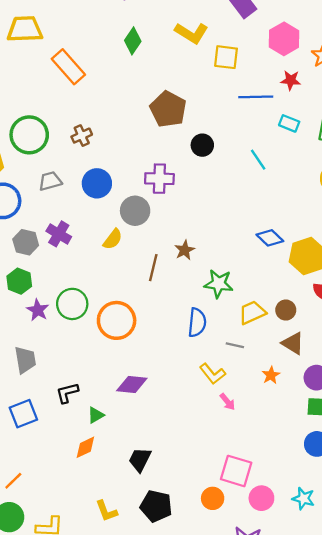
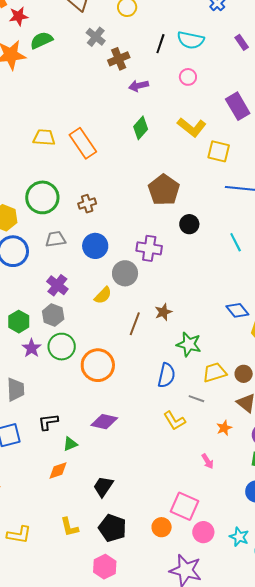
yellow trapezoid: (25, 29) -> (44, 137), moved, size x0.7
gray hexagon: (26, 242) -> (53, 315), moved
pink arrow: (227, 402) -> (208, 461), moved

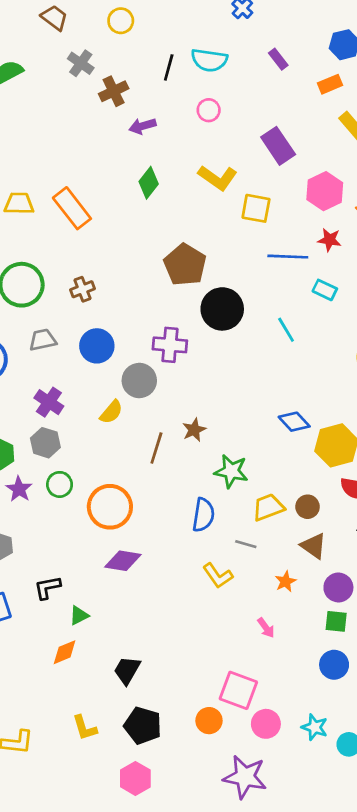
black circle: (189, 224) -> (222, 309), size x1.6
green circle: (62, 347) -> (60, 484), size x0.7
purple diamond: (104, 422) -> (123, 561), moved

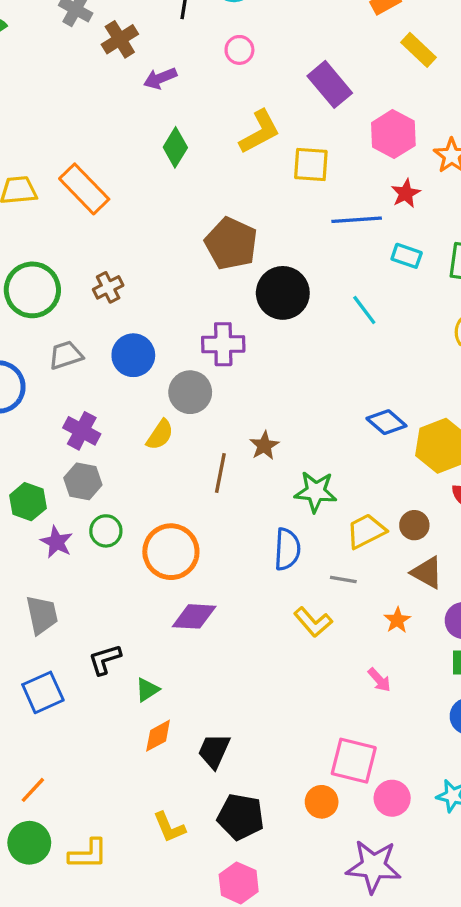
yellow L-shape: (218, 178) -> (260, 132), turned -57
red star: (329, 240) -> (406, 193), turned -30
orange diamond: (65, 652) -> (158, 736), moved

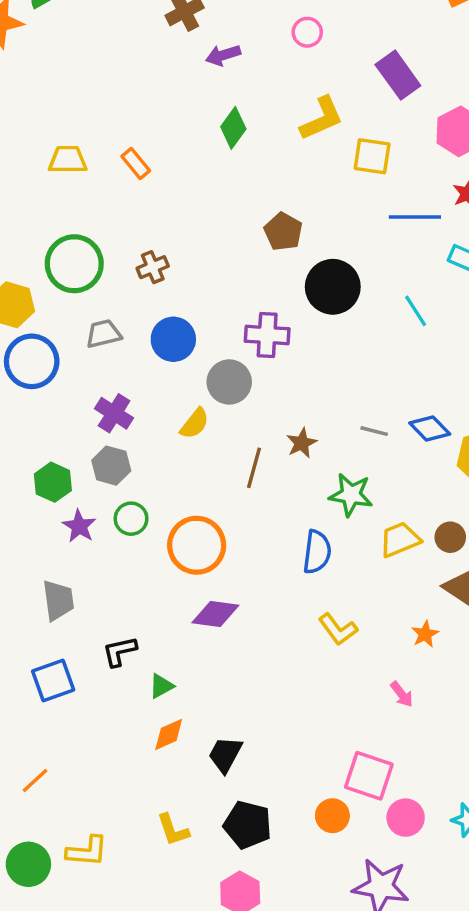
orange rectangle: (84, 189) -> (136, 164), size x0.6
brown pentagon: (231, 244) -> (283, 232), size x0.7
gray line: (343, 579) -> (374, 431), moved
green circle: (29, 843) -> (28, 864), moved

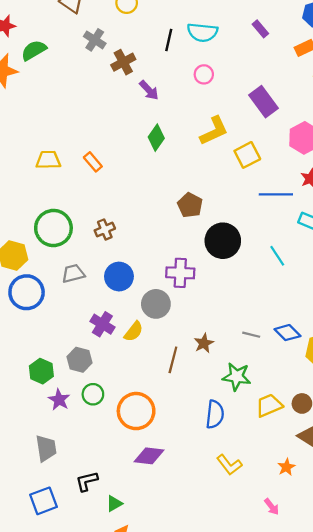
purple arrow: (223, 55) -> (149, 90), turned -115
yellow square: (372, 156) -> (247, 155), turned -35
purple cross: (114, 413) -> (102, 324), moved

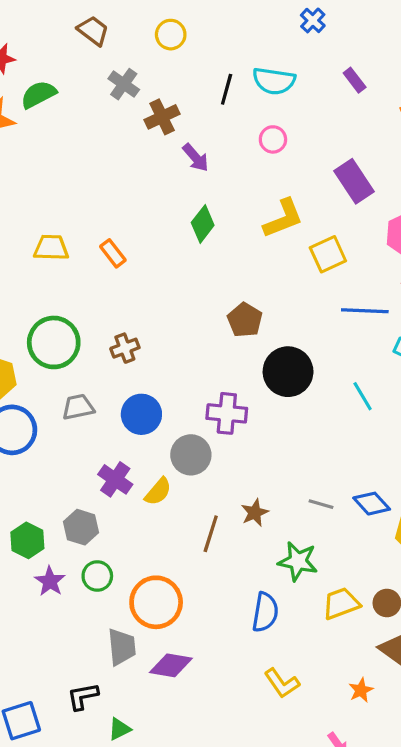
gray trapezoid: (46, 448) -> (122, 647), moved

